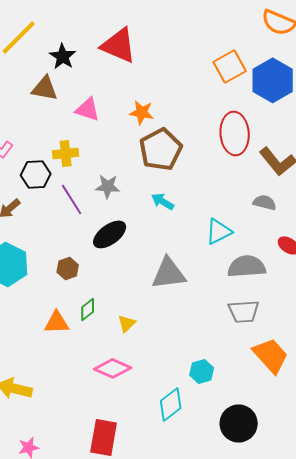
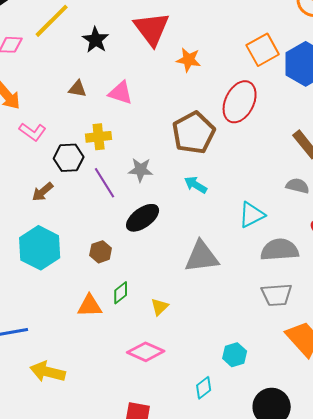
red triangle: (119, 45) -> (152, 29), turned 30
brown triangle: (45, 88) -> (78, 89), moved, size x0.7
orange star: (142, 112) -> (189, 60), moved
red ellipse: (235, 133) -> (240, 102), moved, turned 30
cyan diamond: (171, 404) -> (204, 388), size x0.7

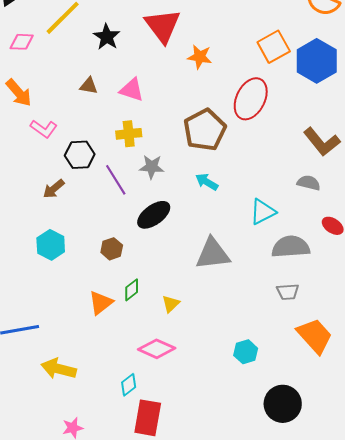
yellow cross: (99, 137) -> (129, 134), moved
cyan hexagon: (40, 248) -> (51, 245), size x0.7
gray trapezoid: (277, 295) -> (288, 292), size x0.7
orange triangle: (90, 306) -> (101, 303), turned -36
cyan diamond: (204, 388) -> (129, 385), moved

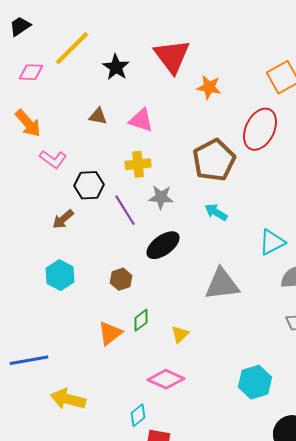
cyan hexagon: (246, 352) -> (255, 382), size x1.4

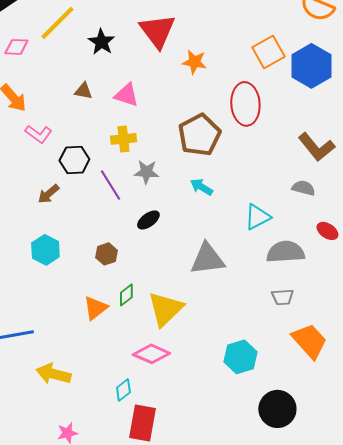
red ellipse: (260, 129) -> (245, 104), turned -30
black ellipse: (163, 245) -> (148, 220), size x0.7
yellow triangle: (180, 334) -> (165, 309), size x2.0

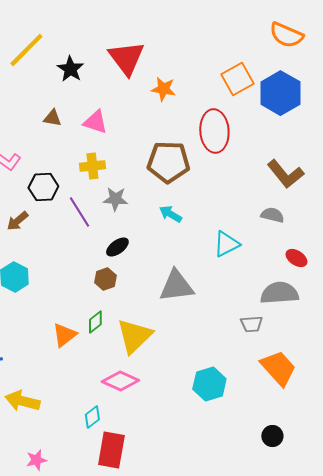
brown pentagon: (199, 135) -> (168, 162), turned 30
gray semicircle: (285, 252) -> (279, 293), moved
brown hexagon: (106, 254) -> (105, 279), moved
black circle: (277, 409) -> (272, 436), moved, size x0.6

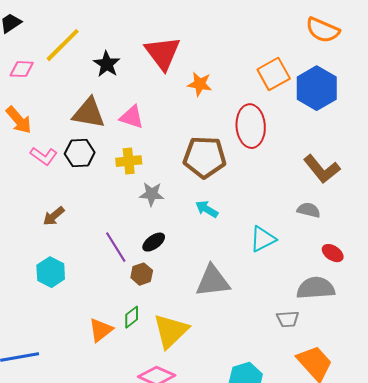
brown triangle: (52, 118) -> (89, 113), size x1.8
black hexagon: (43, 187) -> (80, 153), moved
purple line: (79, 212) -> (116, 247), moved

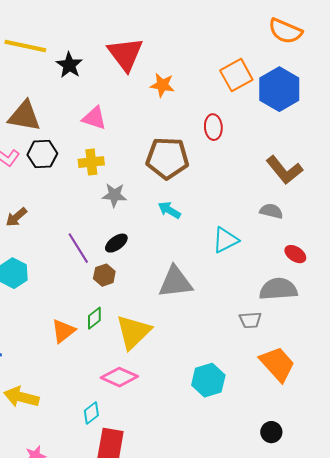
yellow line: (63, 45) -> (25, 46), turned 57
brown triangle: (89, 113) -> (24, 116), moved
red ellipse: (251, 126) -> (213, 127), size x0.6

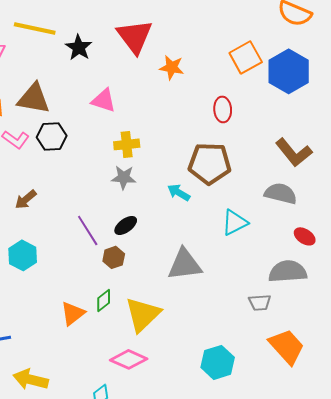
brown pentagon: (167, 158) -> (210, 163), moved
yellow cross: (91, 162) -> (127, 144), moved
gray semicircle: (271, 211) -> (281, 193), size x1.4

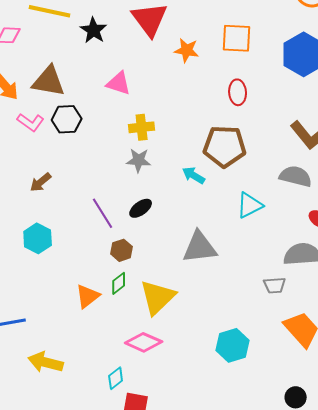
orange square: (246, 57) -> (237, 38), moved, turned 32
brown hexagon: (114, 257) -> (122, 250), moved

